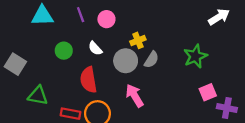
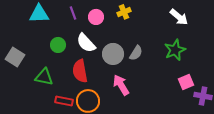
white arrow: (219, 17) -> (179, 17), moved, turned 72
yellow cross: (138, 40) -> (124, 12), moved
white semicircle: (95, 48) -> (86, 43), size x1.5
green triangle: (38, 96) -> (44, 77), moved

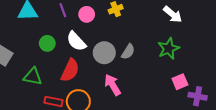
red semicircle: (80, 71) -> (70, 70), turned -145

